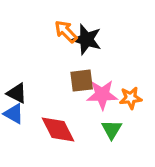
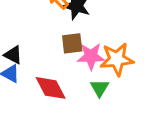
orange star: (131, 98) -> (117, 59), size x1.6

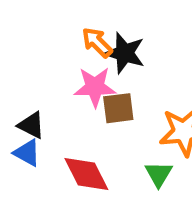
pink star: (91, 56) -> (95, 87), moved

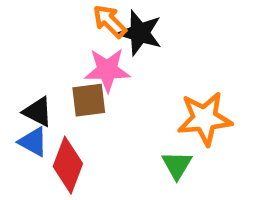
brown square: (118, 108) -> (89, 100), moved
red diamond: (86, 174) -> (68, 165), moved, turned 48

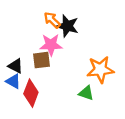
green triangle: (177, 165) -> (86, 93), turned -42

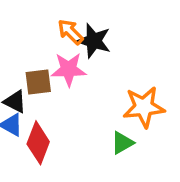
brown square: (42, 60) -> (38, 82), moved
green triangle: (86, 93) -> (122, 143), turned -49

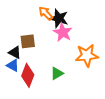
pink star: (69, 69) -> (63, 32), moved, turned 30
green triangle: (122, 143) -> (57, 73), moved

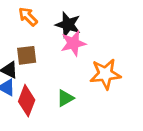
orange arrow: (46, 13) -> (28, 17), moved
pink star: (63, 32) -> (73, 43), turned 30

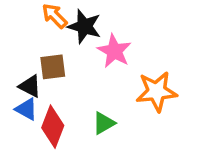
black star: (68, 25) -> (84, 26), moved
pink star: (73, 43) -> (114, 51), turned -30

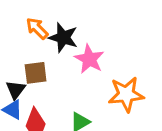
black triangle: (30, 86) -> (16, 90), turned 40

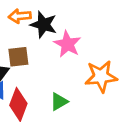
orange arrow: (37, 28) -> (20, 16), turned -50

